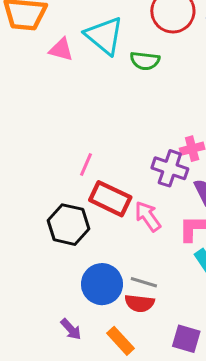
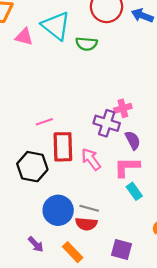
pink line: (86, 165) -> (44, 122), turned 49
red rectangle: (110, 199) -> (63, 147), turned 64

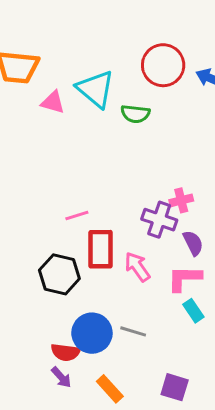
red semicircle: (86, 224) -> (66, 352), moved

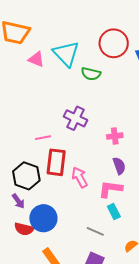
purple cross: (159, 220) -> (76, 118), moved
gray line: (133, 331) -> (95, 231), moved
purple arrow: (61, 377) -> (18, 201), moved

